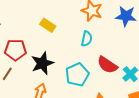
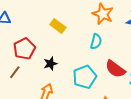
red pentagon: (15, 50) -> (24, 49), turned -30
black star: (42, 63) -> (50, 64), size x0.6

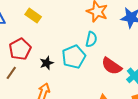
yellow rectangle: (58, 26) -> (33, 16), moved
cyan pentagon: (85, 77) -> (74, 57), moved

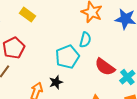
black star: (47, 63) -> (56, 82), moved

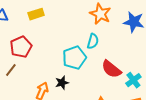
yellow rectangle: (28, 15) -> (36, 14), turned -56

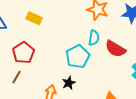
yellow rectangle: (36, 14) -> (34, 18), turned 49
red semicircle: (111, 69) -> (115, 49), moved

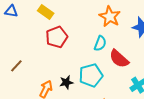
red pentagon: (23, 53) -> (57, 37), moved
cyan pentagon: (78, 56) -> (91, 75), moved

